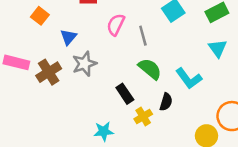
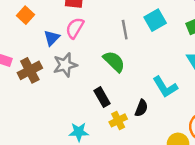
pink semicircle: (116, 25) -> (75, 28), moved
gray line: (143, 36) -> (125, 30), moved
green semicircle: (150, 69) -> (114, 62), moved

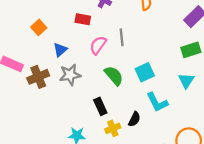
cyan square: (155, 20) -> (145, 72), moved
pink semicircle: (75, 28) -> (98, 45), moved
gray line: (125, 30) -> (122, 37), moved

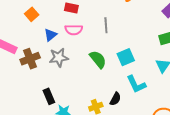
pink semicircle: (98, 45) -> (74, 30), moved, turned -126
black rectangle: (100, 106) -> (49, 96), moved

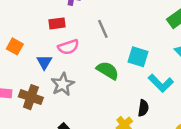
cyan square: (126, 57) -> (138, 57), turned -30
brown cross: (30, 59) -> (31, 97), turned -30

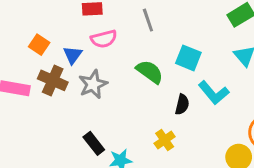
orange square: (15, 46) -> (39, 45), moved
brown cross: (31, 97) -> (53, 80), moved
black semicircle: (143, 108) -> (182, 104), moved

